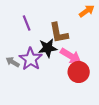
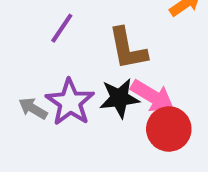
purple line: (27, 23) -> (62, 28), turned 56
black star: (48, 48) -> (119, 98), moved

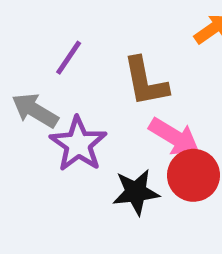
black star: (119, 98) -> (136, 192), moved
gray arrow: (33, 108) -> (35, 110), moved, size x1.4

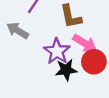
purple star: (78, 144) -> (57, 51), moved

